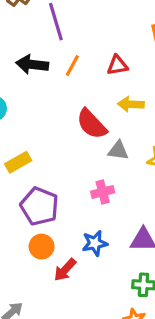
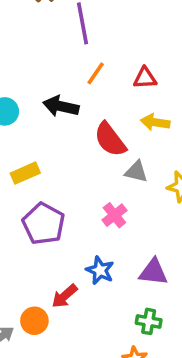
black arrow: (32, 64) -> (61, 106), moved
pink cross: (103, 192) -> (114, 215), turned -30
blue star: (95, 243) -> (100, 270), turned 30
orange circle: (42, 247) -> (34, 321), moved

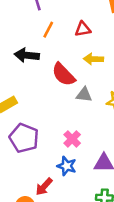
pink cross: (114, 215) -> (72, 139), moved

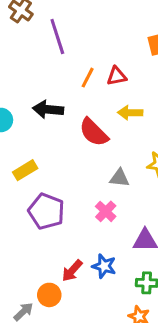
orange line: (48, 30) -> (88, 78), moved
gray triangle: (84, 95) -> (119, 178), moved
blue star: (67, 166) -> (104, 266), moved

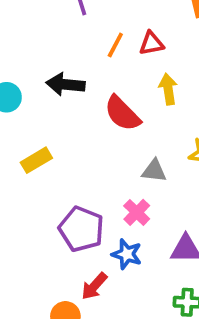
yellow arrow: (130, 113) -> (168, 89), turned 80
purple pentagon: (46, 211) -> (81, 229), moved
blue star: (104, 266) -> (127, 254), moved

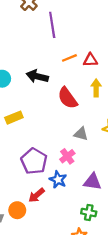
orange line: (115, 45) -> (69, 58), turned 32

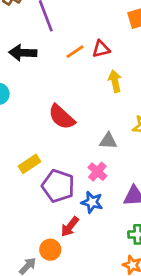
black arrow: (37, 76) -> (23, 53), moved
red semicircle: (68, 98) -> (62, 117), moved
yellow rectangle: (14, 118) -> (30, 164), moved

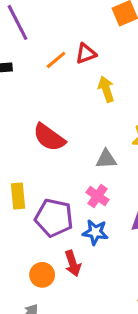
yellow rectangle: (30, 164) -> (18, 196), turned -55
red arrow: (70, 227) -> (73, 263), turned -50
orange circle: (50, 250) -> (42, 275), moved

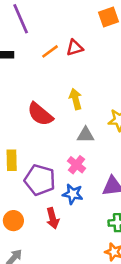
yellow arrow: (106, 89) -> (76, 99), moved
orange circle: (42, 275) -> (13, 221), moved

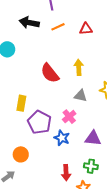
orange line: (50, 51) -> (58, 27), moved
red arrow: (53, 218) -> (66, 173), moved
orange circle: (13, 221) -> (21, 154), moved

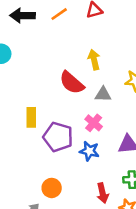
red semicircle: (50, 73) -> (72, 83), moved
orange circle: (21, 154) -> (52, 188), moved

